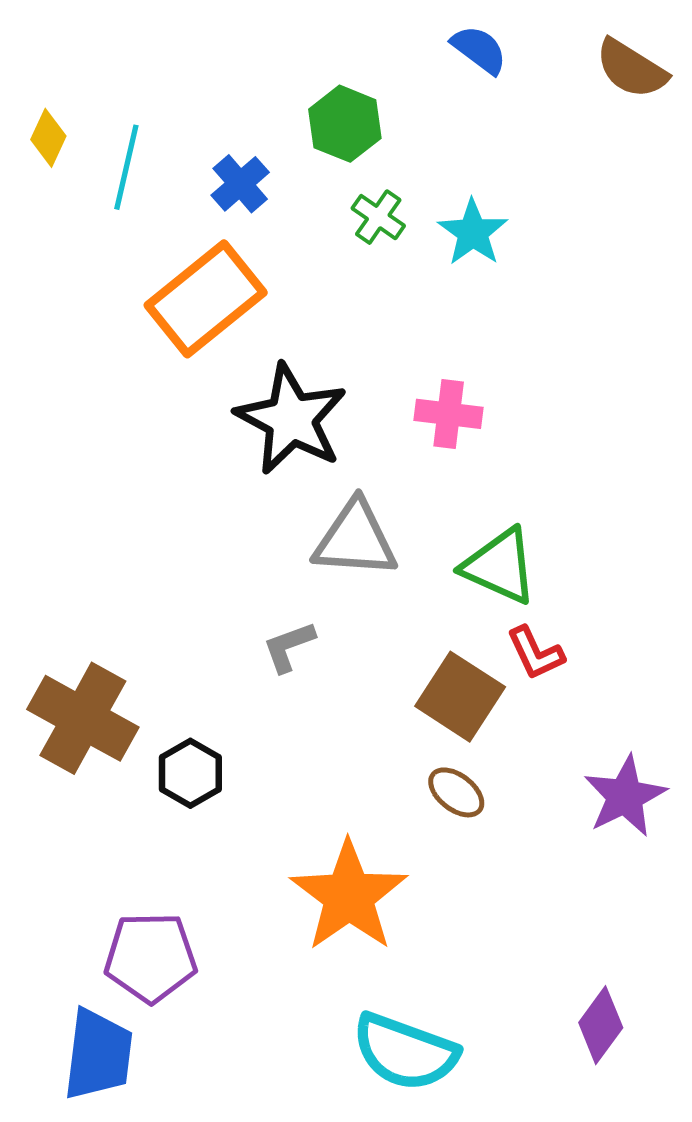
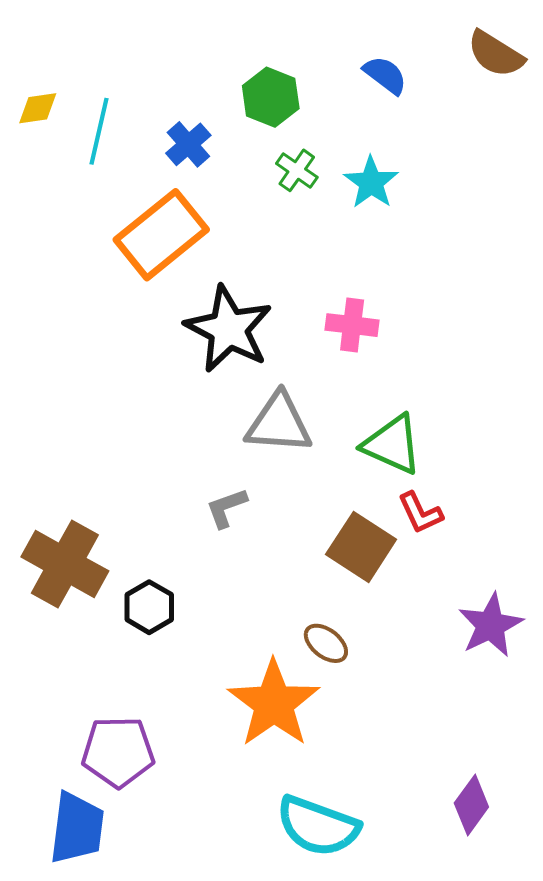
blue semicircle: (479, 50) -> (385, 75), moved
yellow diamond: (48, 138) -> (38, 108), turned 57
brown ellipse: (456, 792) -> (326, 643), moved

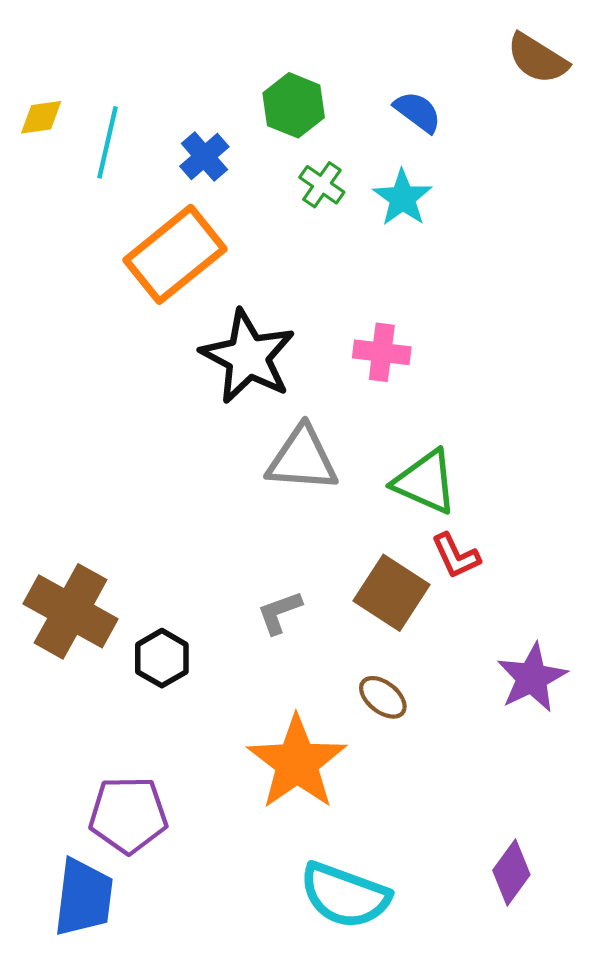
blue semicircle: (385, 75) -> (418, 112), moved
gray L-shape: (227, 508) -> (279, 612), moved
brown ellipse: (326, 643) -> (383, 697), moved

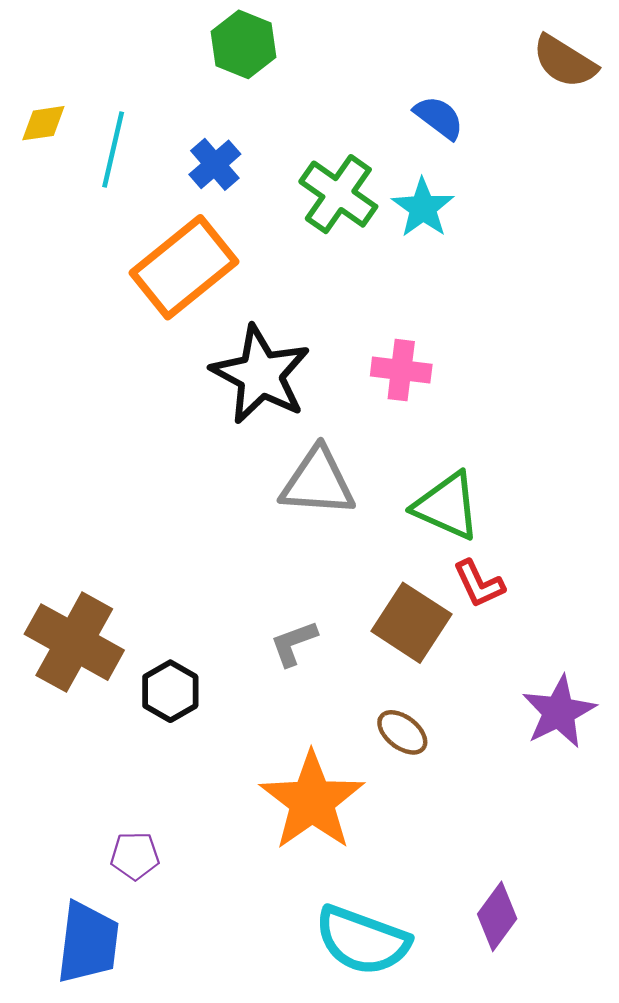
green hexagon: (294, 105) -> (243, 44), moved
green cross: (322, 185) -> (338, 194), size x1.6
purple pentagon: (128, 815) -> (135, 856), size x0.6
purple diamond: (511, 873) -> (497, 916), moved

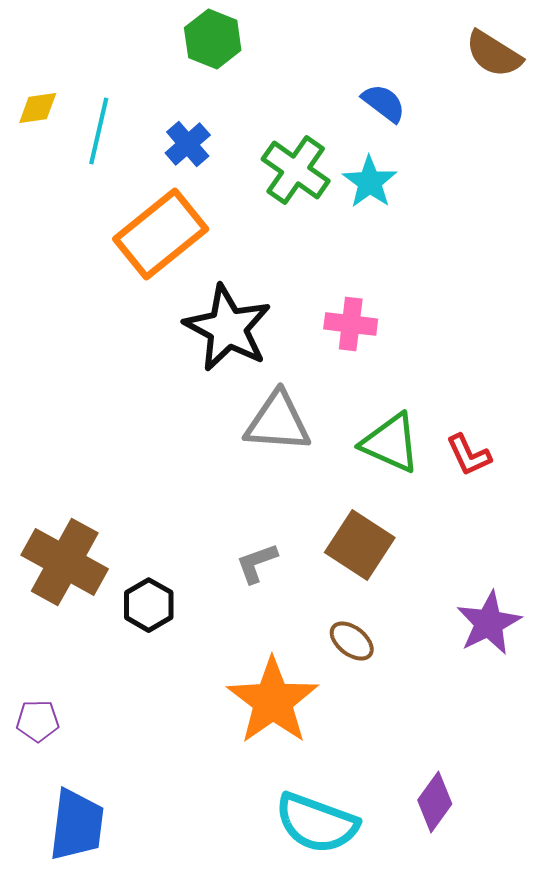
red L-shape: (479, 584) -> (469, 455), moved
purple pentagon: (135, 856) -> (38, 721), moved

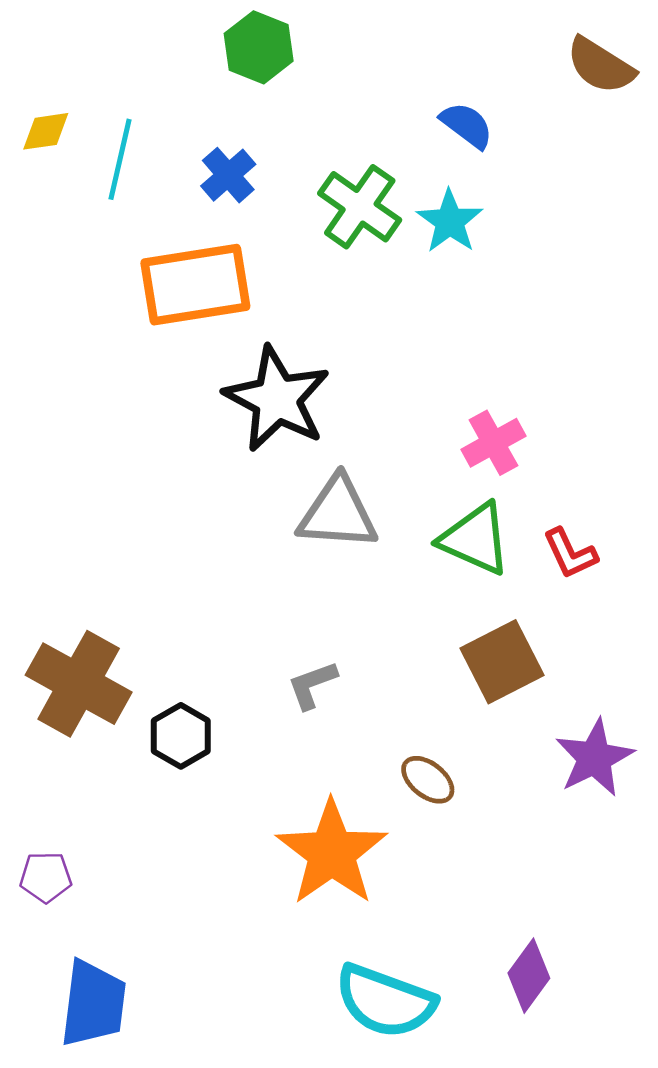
orange rectangle: (161, 234) -> (195, 285), turned 30
pink cross: (351, 324) -> (493, 443), moved, turned -36
brown square: (360, 545) -> (502, 662), moved, turned 30

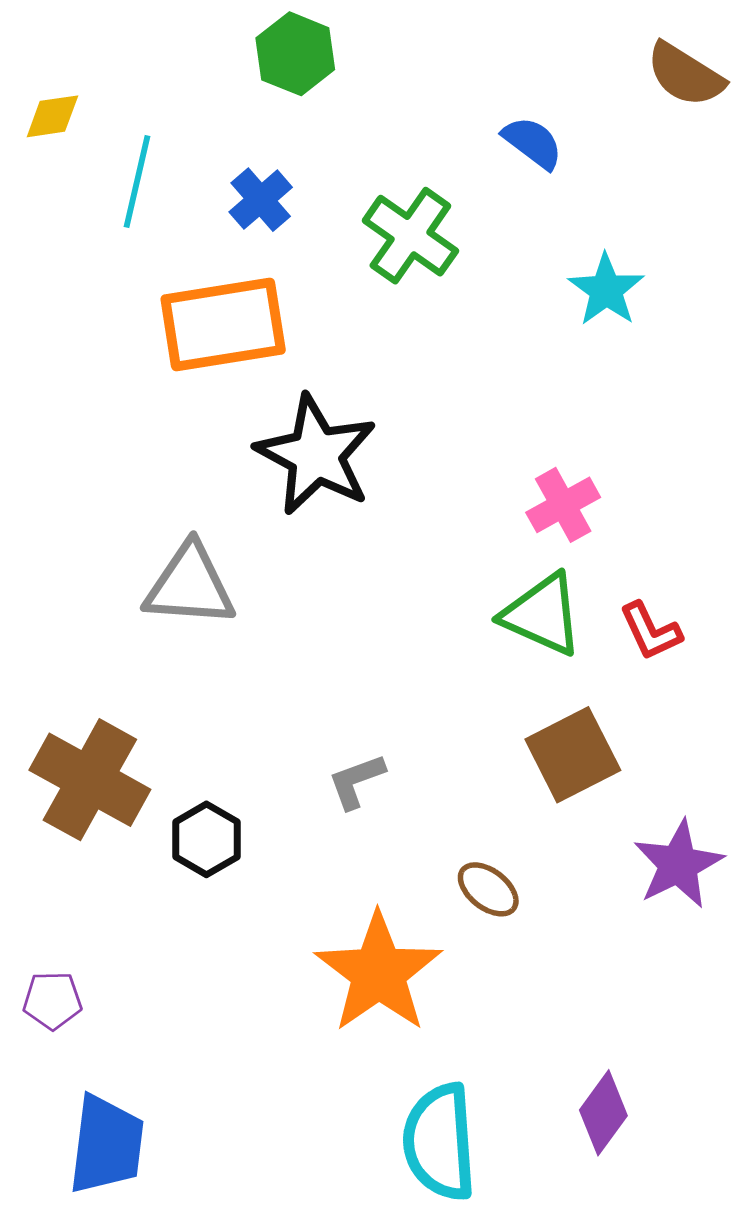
yellow diamond: (46, 131) -> (52, 116), moved
cyan star: (450, 221) -> (606, 290), moved
gray triangle: (338, 513) -> (190, 585), moved
cyan semicircle: (385, 1001) -> (440, 1142), turned 66

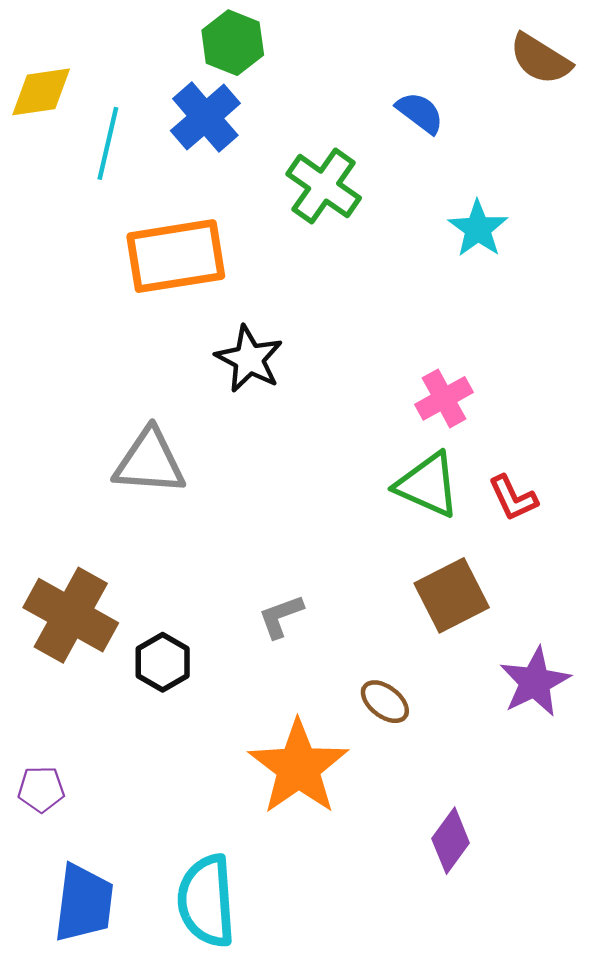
yellow diamond: (52, 116) -> (41, 92), size x1.4
blue cross: (261, 200) -> (205, 117), moved, size x1.4
black star: (316, 455) -> (249, 359), size x0.7
purple diamond: (603, 1113) -> (451, 841), moved
cyan semicircle: (440, 1142) -> (206, 901), moved

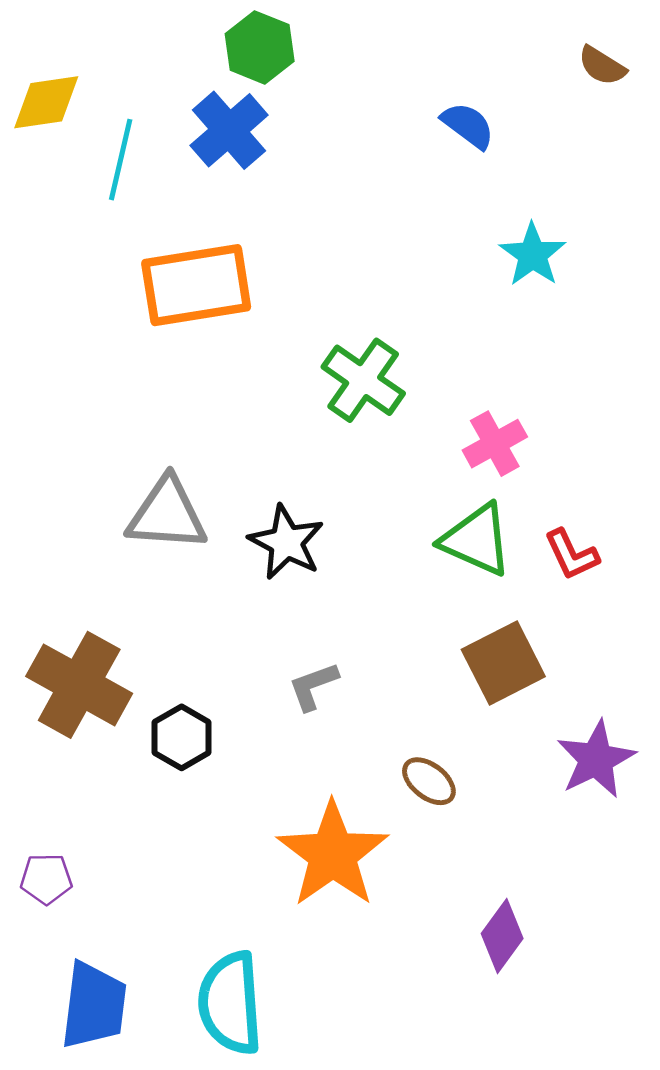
brown semicircle: (540, 59) -> (602, 66), size x0.7
green cross: (324, 186) -> (363, 380), moved
black star: (249, 359) -> (286, 542), moved

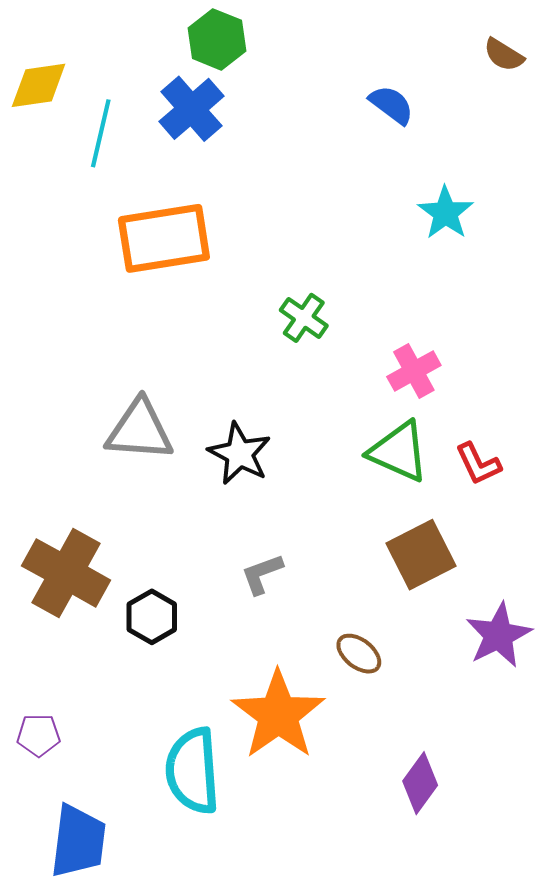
green cross: (363, 380) -> (304, 318), size x0.7
cyan semicircle: (230, 1003) -> (193, 771), moved

